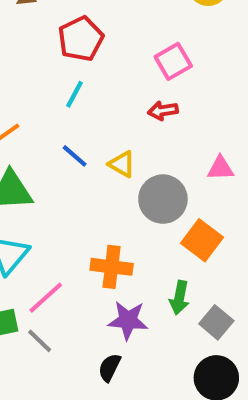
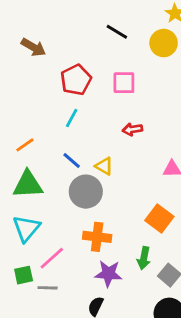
pink square: (173, 61) -> (124, 83), moved, turned 30
gray circle: (163, 199) -> (86, 192), moved
gray line: (40, 341) -> (48, 288), turned -42

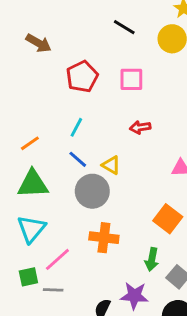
cyan line: (72, 118) -> (76, 127), moved
purple star: (108, 274) -> (134, 296), moved

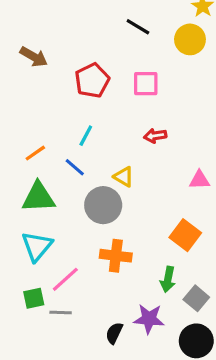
brown arrow: (39, 43) -> (34, 57), moved
blue line: (78, 159) -> (75, 167), moved

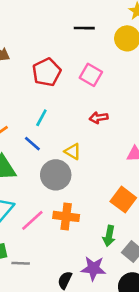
black line: (138, 27) -> (84, 28), turned -30
pink square: (146, 84) -> (91, 75), turned 30
pink line: (65, 279) -> (32, 220), moved

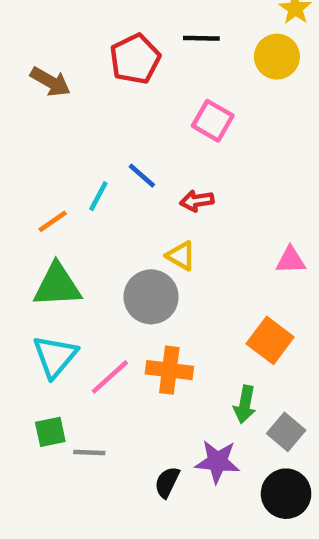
red pentagon: (47, 72) -> (135, 59), moved
cyan line: (41, 118) -> (98, 196), moved
red arrow: (99, 118) -> (197, 201), moved
blue line: (32, 144) -> (142, 176), moved

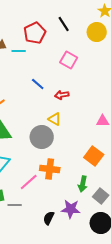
black line: (201, 38) -> (64, 24), turned 56
cyan line: (98, 196) -> (19, 51), moved, turned 64
pink line: (110, 377) -> (29, 182), moved

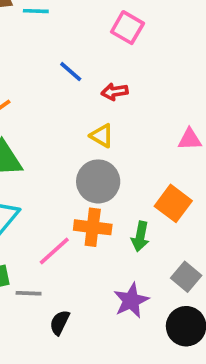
gray circle: (42, 137) -> (98, 181), moved
green arrow: (83, 184) -> (140, 236), moved
purple star: (71, 209) -> (131, 301), turned -30
black semicircle: (49, 218) -> (60, 323), moved

